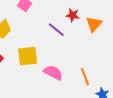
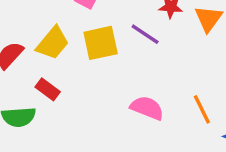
yellow square: (28, 56) -> (101, 43), moved

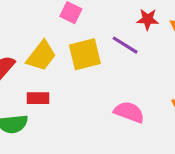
red rectangle: (48, 89) -> (38, 98), turned -35

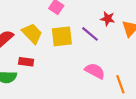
yellow trapezoid: (41, 56) -> (32, 33), turned -90
pink semicircle: (129, 112) -> (95, 71), moved

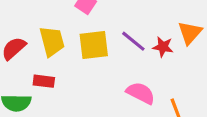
red star: (108, 19) -> (163, 47), moved
yellow trapezoid: (32, 33) -> (52, 41), turned 30

